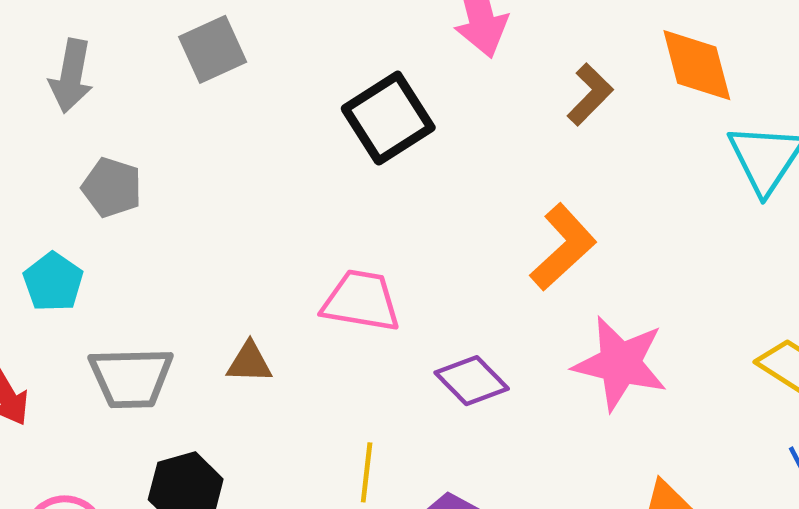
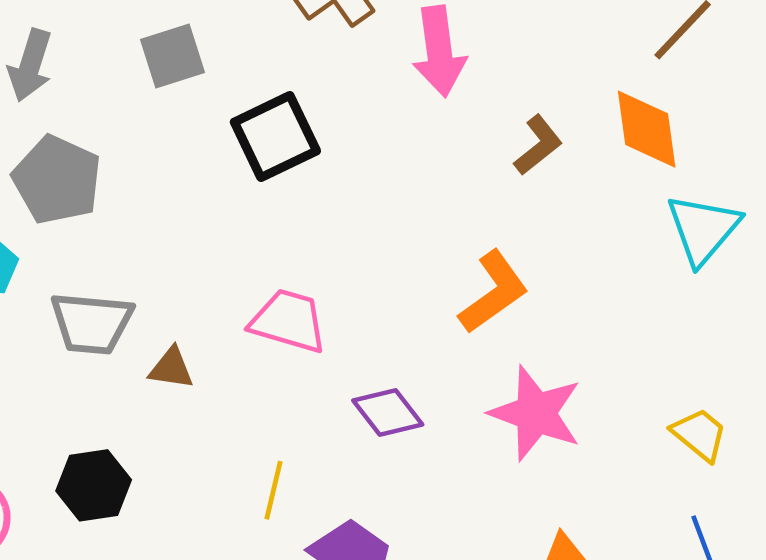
black square: (388, 118) -> (275, 136), moved
gray pentagon: (112, 188) -> (57, 180), size x1.5
gray trapezoid: (131, 378) -> (92, 323), moved

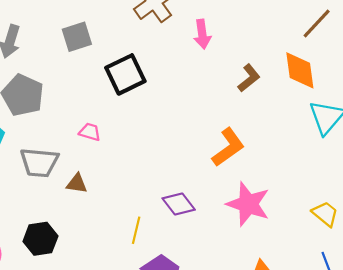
pink arrow: (439, 51) -> (202, 34), size x0.7
pink trapezoid: (289, 321) -> (90, 132), moved, size x0.6
yellow line: (273, 490) -> (136, 230), moved

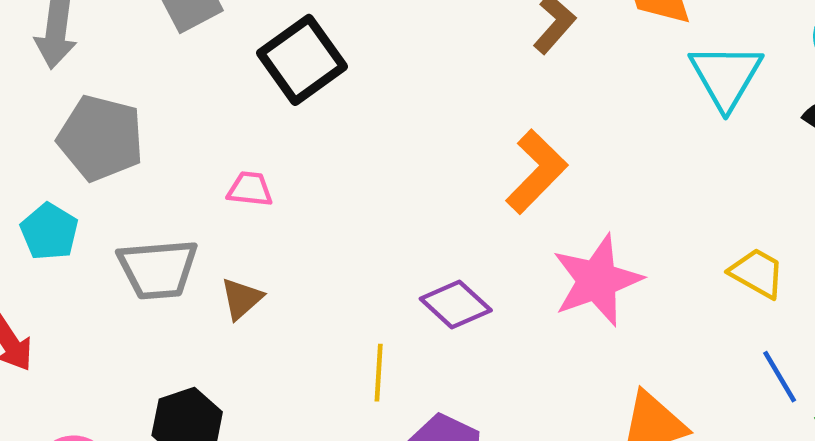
brown triangle: (77, 184) -> (242, 299), turned -40
pink star: (248, 204) -> (597, 280), turned -30

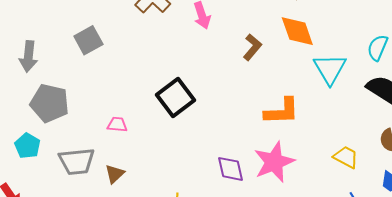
black square: (302, 60) -> (176, 98), moved
orange L-shape: (536, 172) -> (282, 111), moved, turned 45
purple diamond: (456, 304) -> (231, 169), moved, turned 36

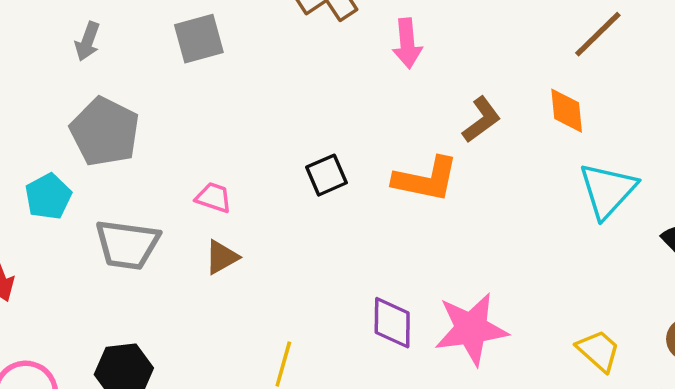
orange diamond: (297, 31) -> (567, 111), size x0.7
gray arrow: (28, 56) -> (87, 41), size x0.7
black square: (176, 98) -> (327, 175), size x0.6
orange L-shape: (282, 111) -> (426, 179), moved
brown triangle: (115, 174) -> (222, 257), moved

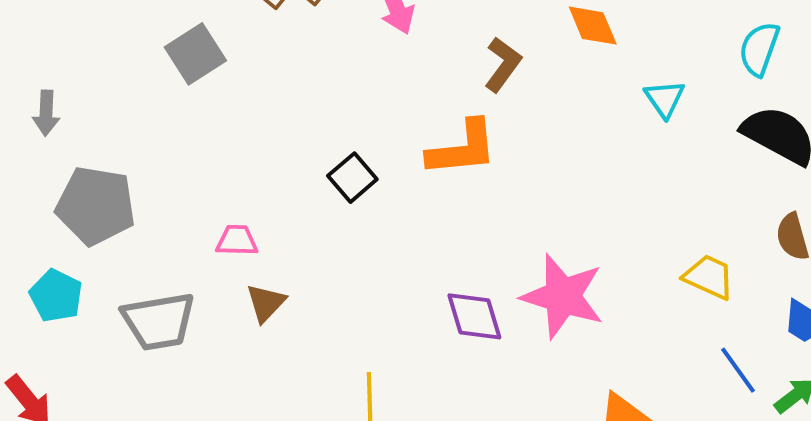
gray square: (199, 39) -> (195, 54), moved
cyan triangle: (608, 190) -> (665, 99), size x0.6
pink star: (471, 329) -> (563, 296), turned -30

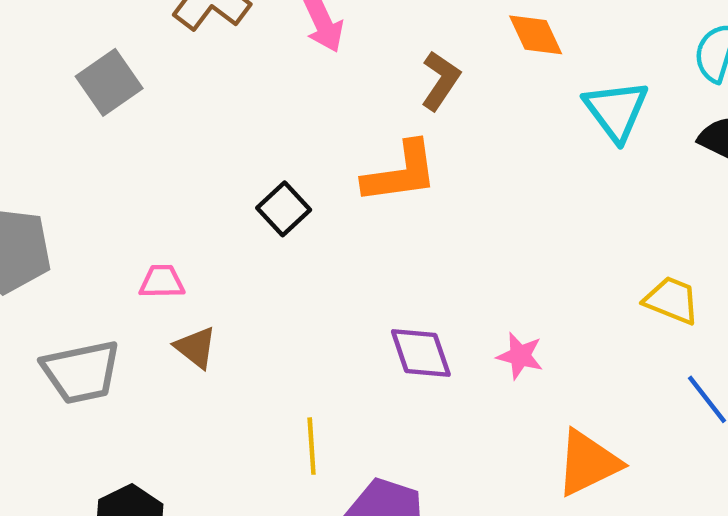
cyan triangle: (665, 99) -> (616, 110), size x1.5
pink star: (563, 296) -> (520, 356), moved, size x0.5
brown triangle: (266, 303) -> (196, 347), turned -33

